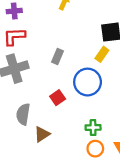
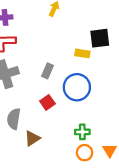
yellow rectangle: (102, 54) -> (82, 53), moved, turned 64
gray rectangle: (58, 56) -> (47, 71), moved

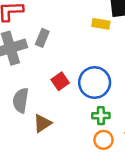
gray rectangle: (47, 71) -> (42, 38), moved
blue circle: (77, 87) -> (95, 83), moved

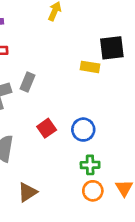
blue circle: (95, 83) -> (83, 130), size x0.7
brown triangle: (42, 123) -> (27, 192), moved

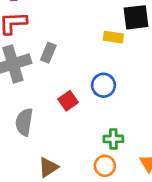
blue circle: (83, 130) -> (103, 85), moved
orange circle: (93, 191) -> (105, 166), moved

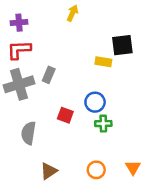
red square: (68, 101) -> (65, 115), turned -35
green cross: (113, 139) -> (103, 124), moved

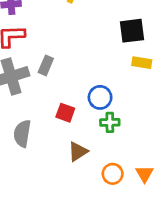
yellow rectangle: (103, 62) -> (142, 63), moved
orange circle: (96, 170) -> (113, 174), moved
brown triangle: (49, 171) -> (78, 152), moved

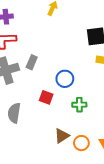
blue circle: (100, 97) -> (65, 79), moved
brown triangle: (78, 152) -> (62, 136), moved

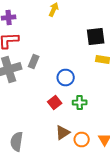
red square: (46, 97) -> (55, 102), moved, turned 32
gray semicircle: (14, 113) -> (17, 142), moved

